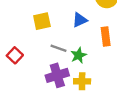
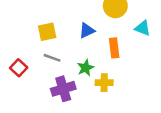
gray line: (58, 48) -> (52, 58), moved
yellow cross: (82, 81) -> (104, 83), moved

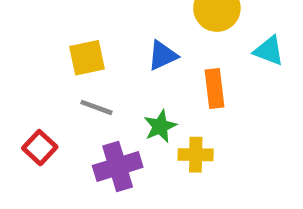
red square: (19, 68) -> (40, 148), moved

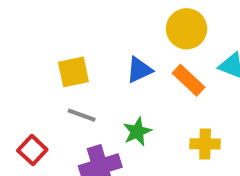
orange rectangle: (215, 89) -> (189, 80), moved, turned -40
yellow cross: (196, 155) -> (205, 144), moved

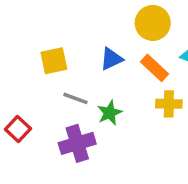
gray line: (82, 115) -> (75, 98), moved
yellow cross: (205, 144) -> (169, 104), moved

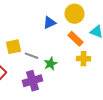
blue triangle: (111, 59) -> (50, 23), moved
yellow square: (54, 61) -> (14, 47), moved

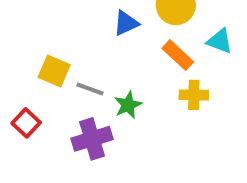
yellow square: (14, 47) -> (54, 71), turned 35

